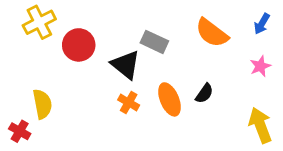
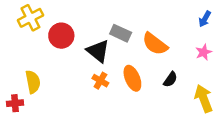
orange semicircle: (212, 33) -> (155, 44), moved
black semicircle: (204, 93) -> (170, 79), moved
red cross: (20, 131) -> (15, 103), turned -35

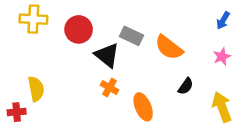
yellow cross: (30, 18) -> (33, 19), turned 30
red circle: (61, 36) -> (79, 29), moved
orange ellipse: (132, 78) -> (143, 107), moved

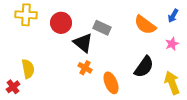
orange semicircle: (169, 47) -> (145, 25), moved
black semicircle: (186, 86) -> (144, 67), size x1.6
red cross: (17, 112) -> (13, 87), turned -32

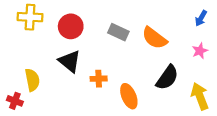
orange semicircle: (145, 25) -> (154, 38), moved
black triangle: (83, 43) -> (70, 61), moved
orange cross: (85, 68) -> (99, 79), turned -32
red cross: (13, 87) -> (15, 101), turned -32

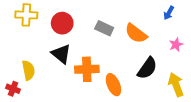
blue arrow: (201, 18) -> (169, 13), moved
orange cross: (99, 79) -> (87, 69), size x1.6

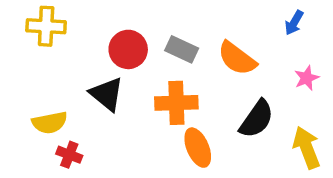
red circle: (62, 23) -> (128, 49), moved
orange cross: (87, 69) -> (176, 103), moved
yellow semicircle: (28, 70) -> (50, 123), turned 90
red cross: (13, 89) -> (69, 155), moved

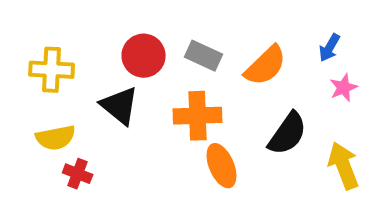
blue arrow: (294, 23) -> (329, 48), moved
yellow cross: (46, 26) -> (52, 70), moved
orange semicircle: (237, 58) -> (265, 66), turned -81

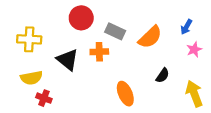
red circle: (144, 56) -> (81, 18), moved
orange cross: (197, 116) -> (99, 52), moved, size x0.7
black semicircle: (287, 134) -> (163, 76), size x0.6

